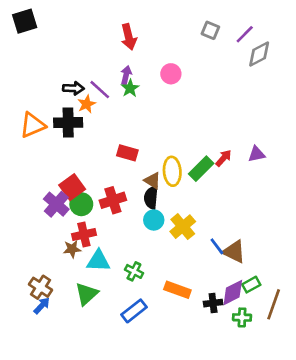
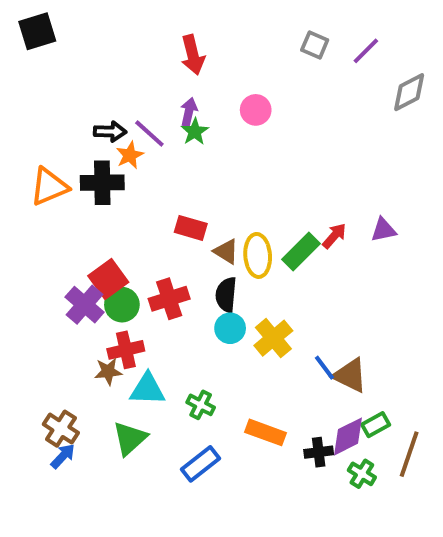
gray diamond: (259, 54) -> (409, 92), moved
brown triangle: (152, 180) -> (226, 252), moved
green cross: (242, 317) -> (362, 474), turned 30

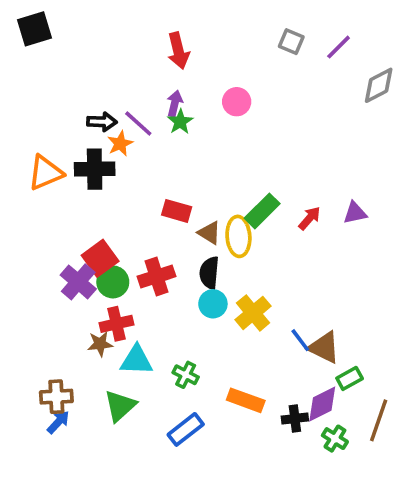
green rectangle: (301, 252) -> (262, 211), moved
green rectangle: (376, 425) -> (350, 378), moved
brown cross: (61, 429) -> (56, 397), turned -36

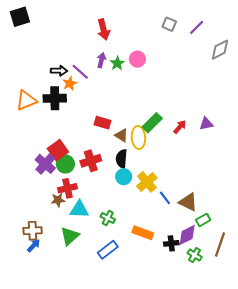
green star: (180, 122) -> (117, 63), moved
blue line: (300, 340) -> (165, 198), moved

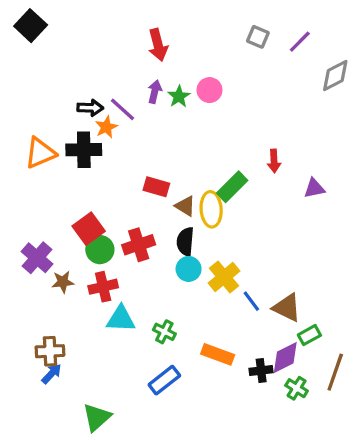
black square: (20, 17) -> (31, 26), turned -30
red arrow: (180, 127) -> (274, 161), moved, turned 136
purple cross: (45, 164) -> (37, 258), moved
brown star: (58, 200) -> (63, 282), moved
green triangle: (70, 236) -> (97, 417), moved

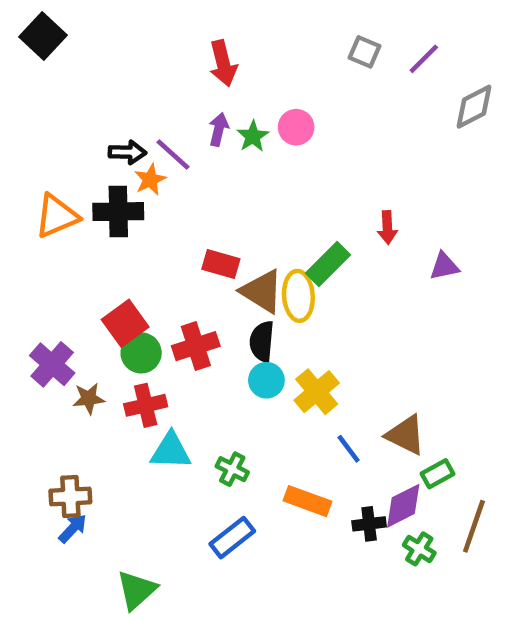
brown triangle: (185, 206) -> (262, 291), size x1.5
blue line: (251, 301) -> (349, 449), moved

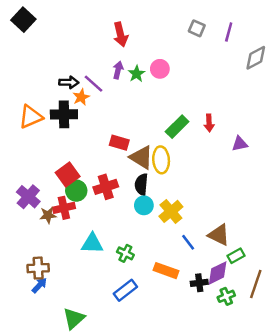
purple line: (424, 59) -> (229, 32), turned -30
green rectangle: (328, 264) -> (177, 127), moved
red cross: (146, 405) -> (64, 208), moved
green cross: (419, 549) -> (226, 296), turned 35

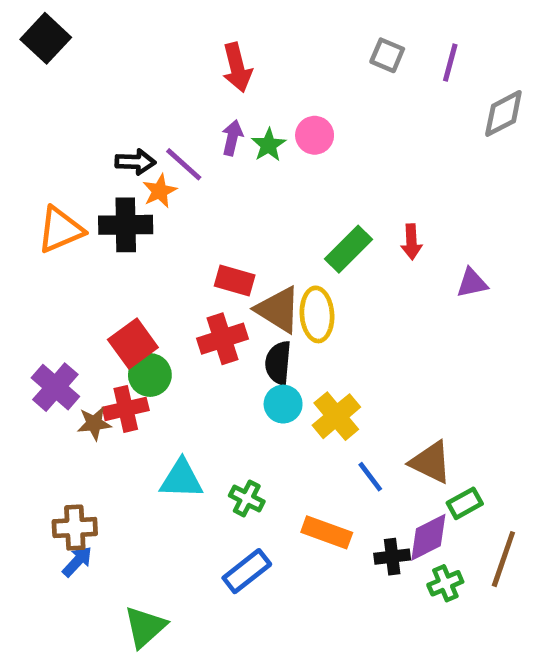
red cross: (106, 187) -> (223, 339), moved

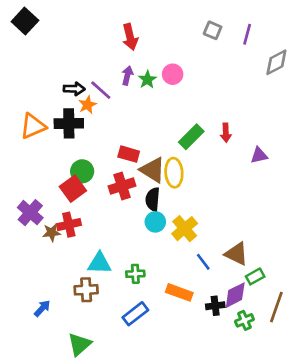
green circle: (150, 375) -> (82, 171), moved
green cross: (247, 498) -> (135, 274), turned -30
brown cross: (75, 528) -> (86, 290), moved

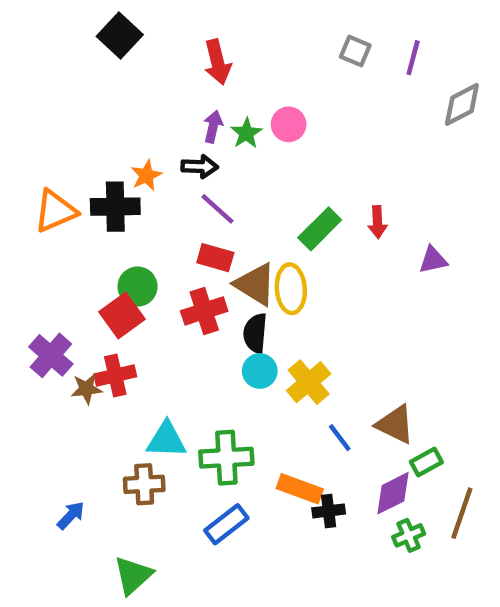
black square: (25, 21) -> (120, 35), moved
black arrow: (74, 89) -> (200, 167), moved
purple line: (101, 90) -> (217, 209), moved
green cross: (135, 274) -> (226, 458), size x1.6
black cross: (215, 306) -> (329, 511), moved

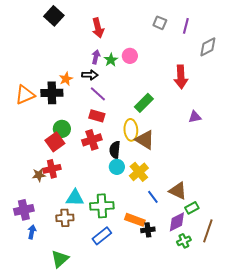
red arrow: (377, 222) -> (181, 77), moved, size x1.6
brown triangle: (255, 284) -> (145, 140), moved
purple cross: (51, 355) -> (24, 210), moved, turned 36
blue arrow: (71, 515) -> (32, 232), turned -32

